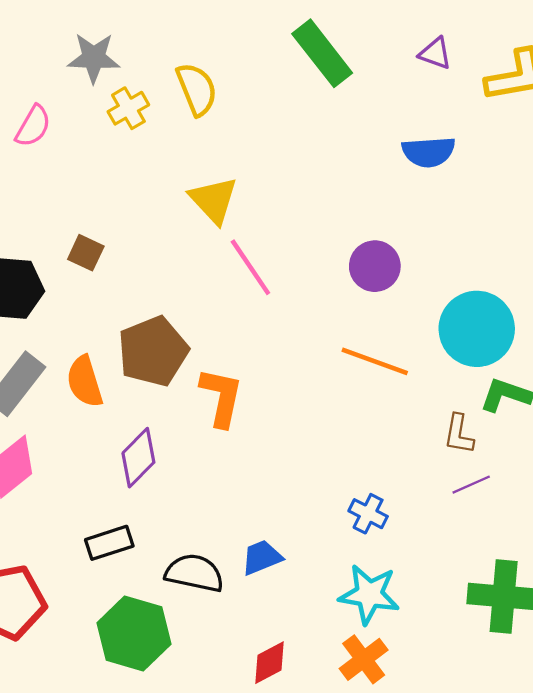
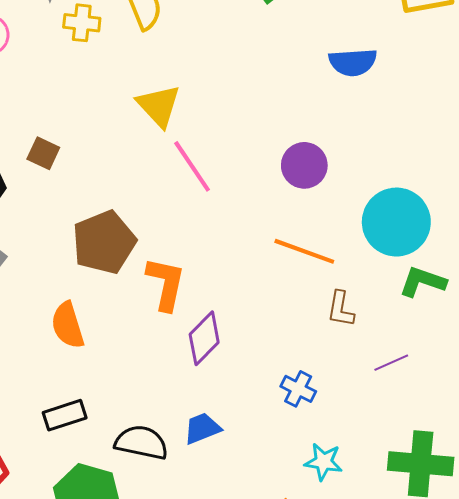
yellow cross: (128, 108) -> (82, 23), turned 36
orange semicircle: (85, 381) -> (68, 325), moved
brown L-shape: (459, 434) -> (341, 309), moved
purple diamond: (138, 458) -> (204, 338), moved
cyan star: (369, 594) -> (324, 462), moved, size x0.7

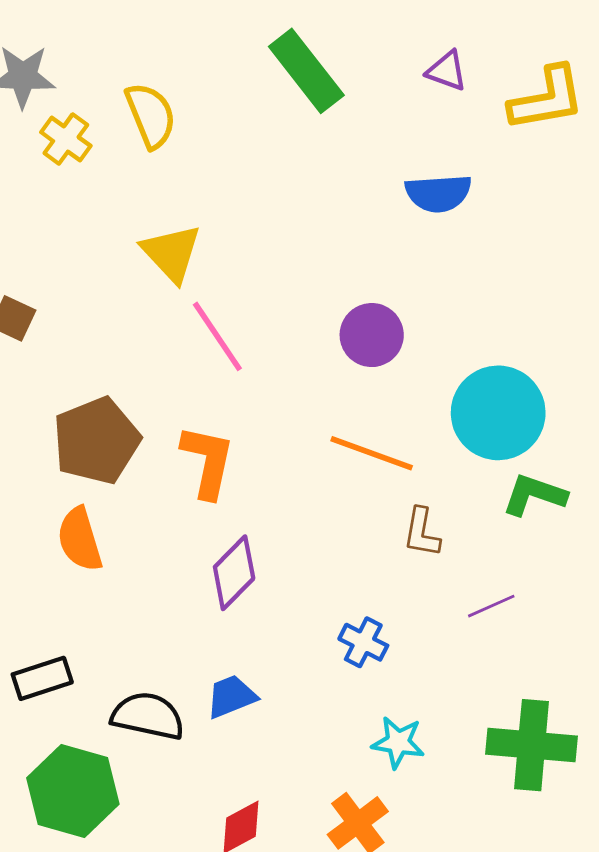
yellow cross: (82, 23) -> (66, 139), turned 30
orange L-shape: (166, 284) -> (208, 462), moved
orange semicircle: (68, 325) -> (80, 539), moved

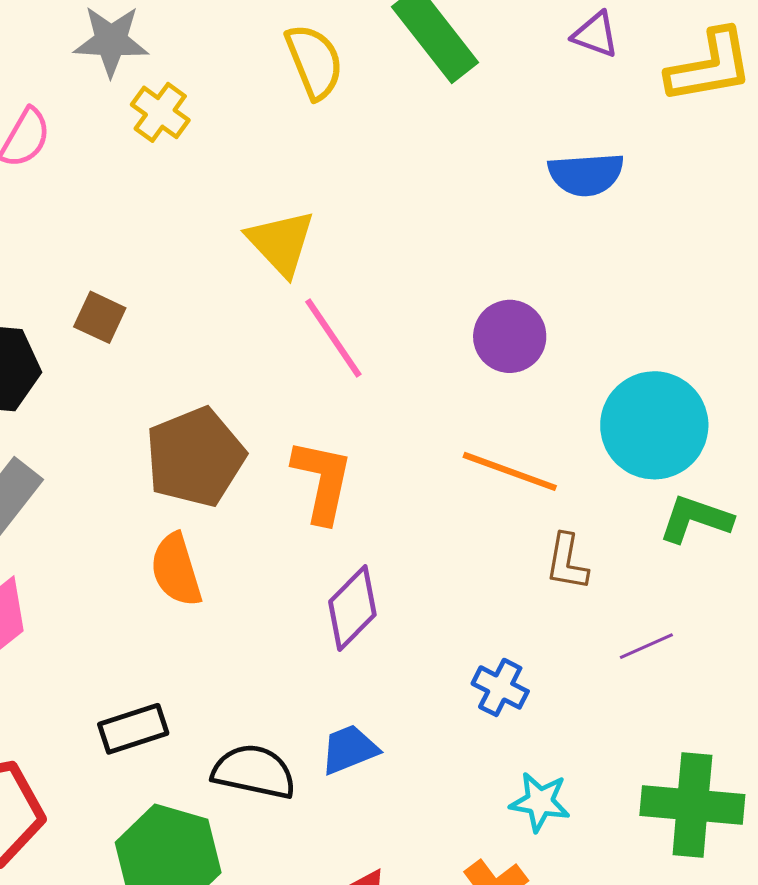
yellow semicircle: (151, 115) -> (314, 62), moved

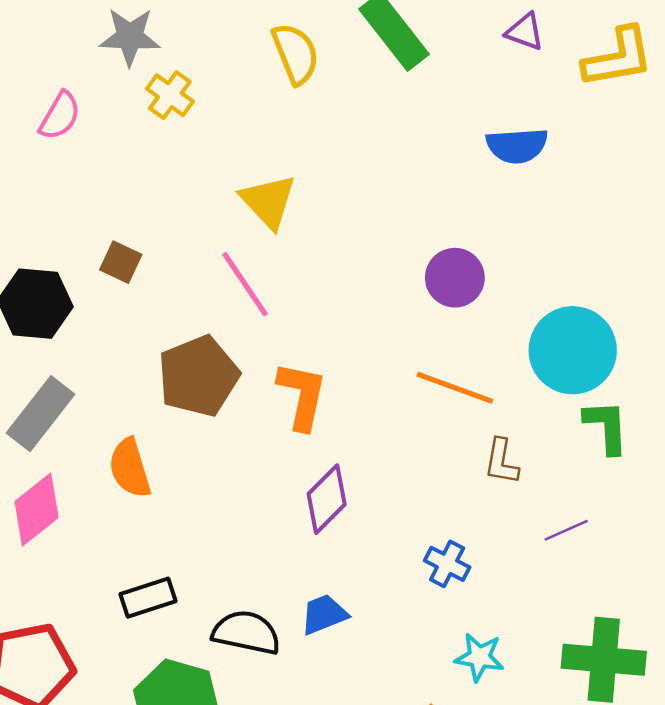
pink line: (333, 338) -> (245, 284), moved
green L-shape: (696, 519) -> (606, 427), turned 68
orange semicircle: (176, 570) -> (130, 468), moved

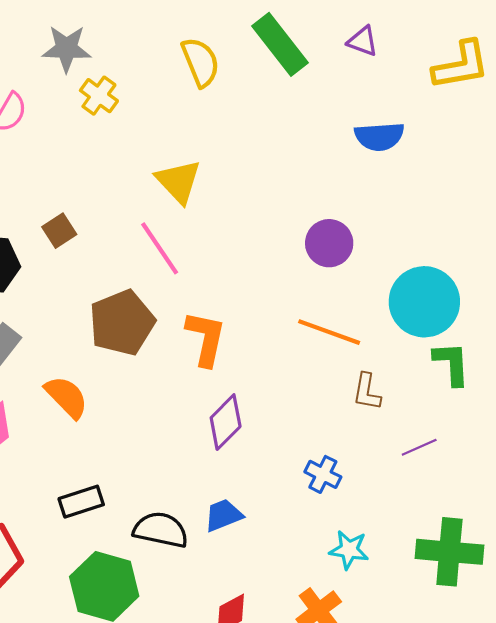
purple triangle: (525, 32) -> (363, 41), moved
brown square: (121, 262) -> (59, 231), turned 32
orange semicircle: (130, 468) -> (67, 397), turned 153

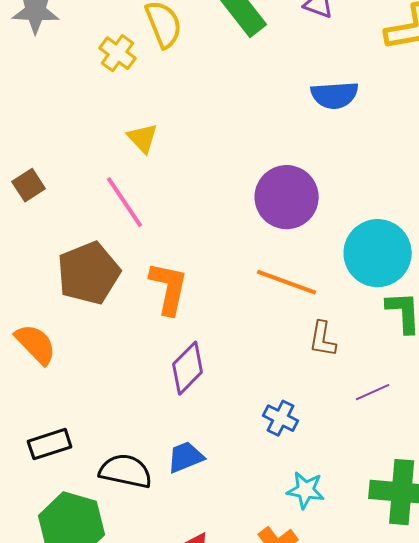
yellow cross: (99, 96) -> (118, 53), moved
yellow triangle: (178, 181) -> (143, 138), size x0.7
purple circle: (329, 243) -> (287, 197), size x1.4

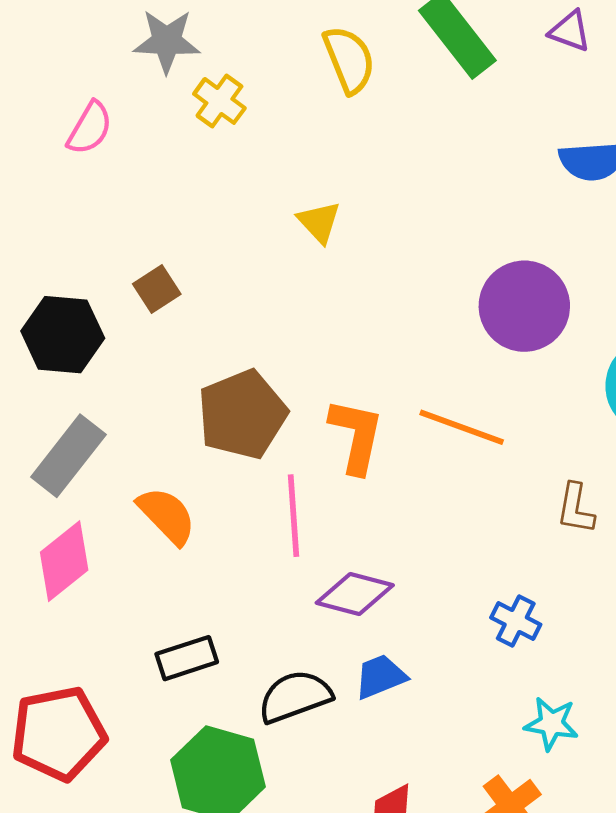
yellow cross: (118, 53) -> (219, 101), moved
pink line: (125, 202) -> (294, 516), moved, turned 30
orange line: (287, 282) -> (462, 427), moved
purple diamond: (188, 368) -> (355, 594), moved, turned 60
black semicircle: (126, 471) -> (295, 697), turned -32

